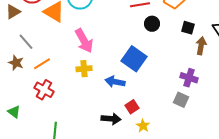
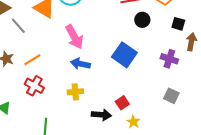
gray line: (26, 42) -> (18, 26), moved
yellow cross: (84, 69) -> (75, 92), moved
purple cross: (189, 78) -> (169, 59), moved
blue arrow: (115, 82) -> (80, 64), moved

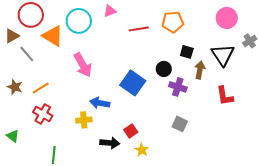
black circle: (142, 20) -> (164, 69), moved
blue arrow: (80, 64) -> (100, 103), moved

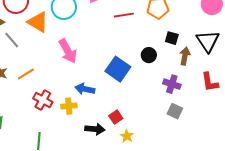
purple cross: (178, 87) -> (172, 84), moved
red cross: (43, 114) -> (43, 100), moved
gray square: (180, 124) -> (175, 111), moved

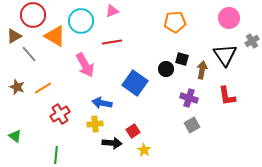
red line: (124, 15) -> (112, 42), moved
black square: (172, 38) -> (182, 59), moved
red cross: (43, 100) -> (60, 114), turned 30
yellow cross: (69, 106) -> (95, 124), moved
gray square: (175, 111) -> (192, 125), turned 35

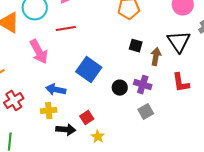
black circle: (166, 69) -> (120, 88), moved

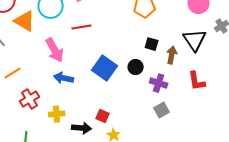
black circle: (120, 88) -> (136, 67), moved
blue arrow: (56, 90) -> (64, 78), moved
yellow cross: (49, 111) -> (57, 114), moved
red square: (87, 118) -> (103, 116), turned -32

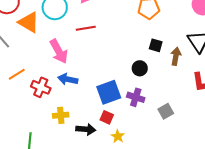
blue square: (105, 68) -> (109, 92), moved, turned 35
purple cross: (159, 83) -> (136, 97), moved
red cross: (30, 99) -> (41, 87), moved, turned -36

